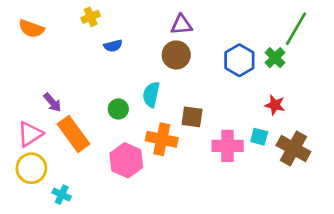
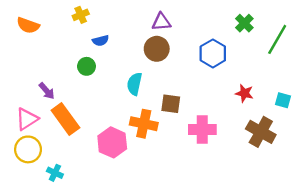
green line: (296, 29) -> (277, 39), moved
green cross: (275, 58) -> (244, 23), moved
green circle: (118, 109) -> (87, 66), moved
cyan square: (259, 137) -> (283, 100), moved

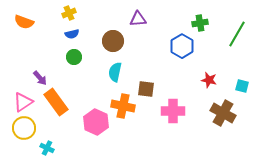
green cross: (244, 23) -> (200, 23), moved, turned 35
blue semicircle: (101, 41) -> (72, 34), moved
brown circle: (157, 49) -> (113, 41), moved

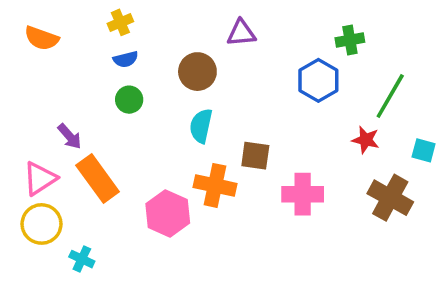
green line: (237, 34) -> (390, 96), moved

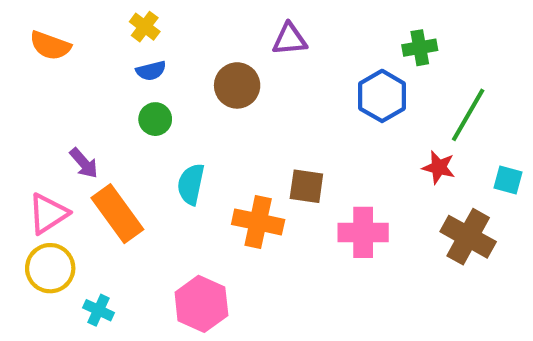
yellow cross: (120, 22) -> (145, 27), turned -30
cyan semicircle: (201, 126) -> (191, 184), moved
pink hexagon: (168, 213) -> (201, 304), moved

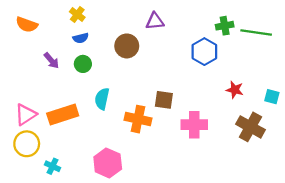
green line: (468, 115) -> (256, 32), moved, turned 68
purple arrow: (84, 163) -> (51, 61), moved
orange rectangle: (117, 214) -> (63, 115), turned -72

